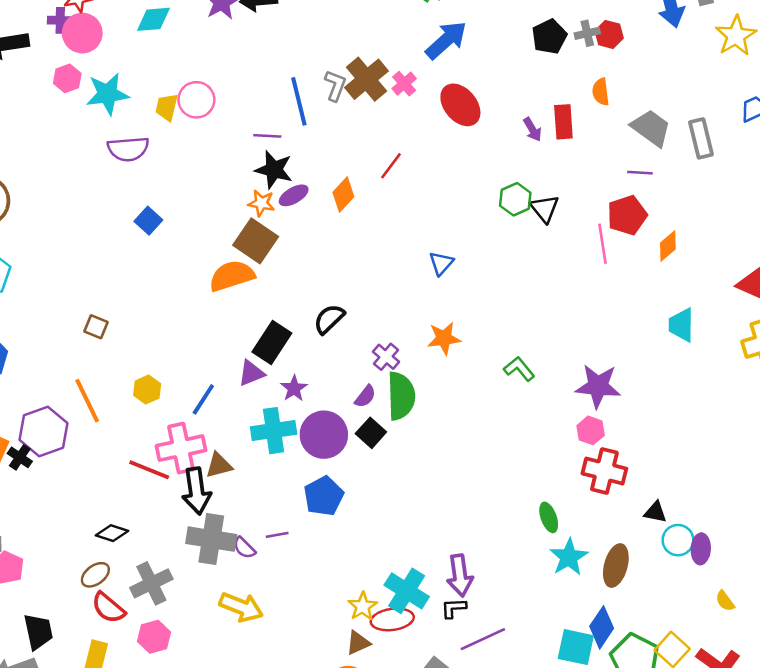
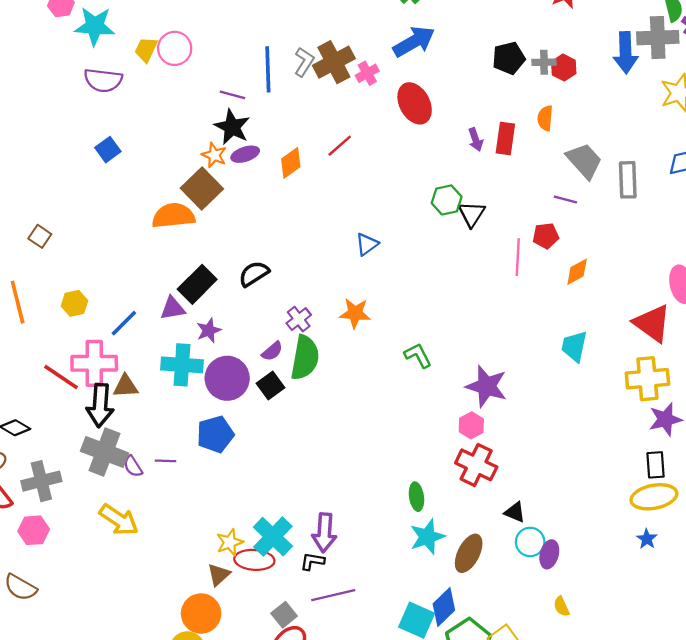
red pentagon: (627, 215) -> (546, 236), size x0.7
brown triangle: (358, 643) -> (219, 575), turned -30

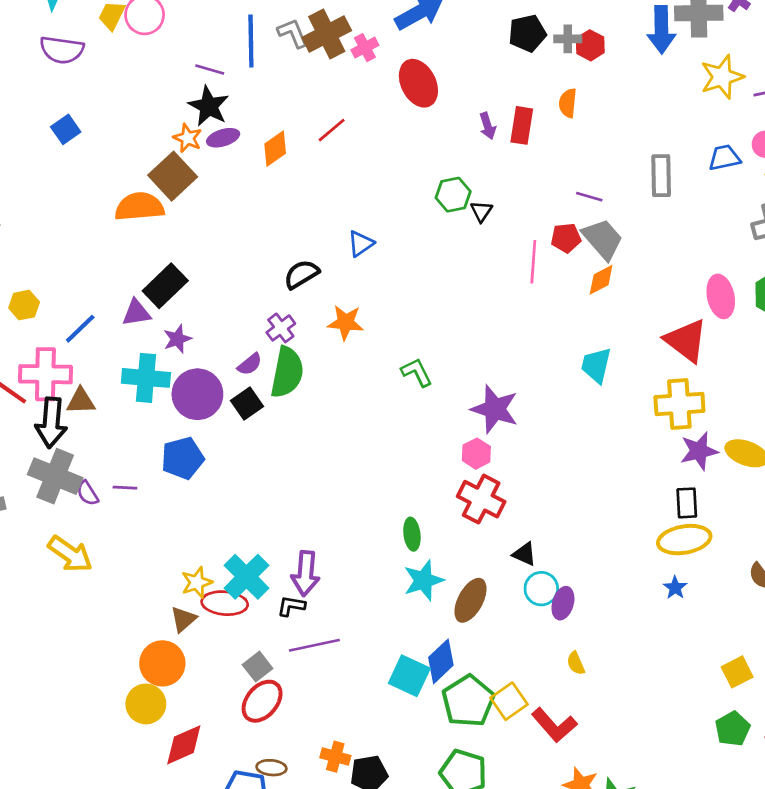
gray L-shape: (304, 62) -> (293, 33), turned -56
gray trapezoid: (584, 161) -> (603, 239), moved
black triangle: (472, 214) -> (481, 211), size x0.7
black semicircle: (254, 274) -> (301, 274), moved

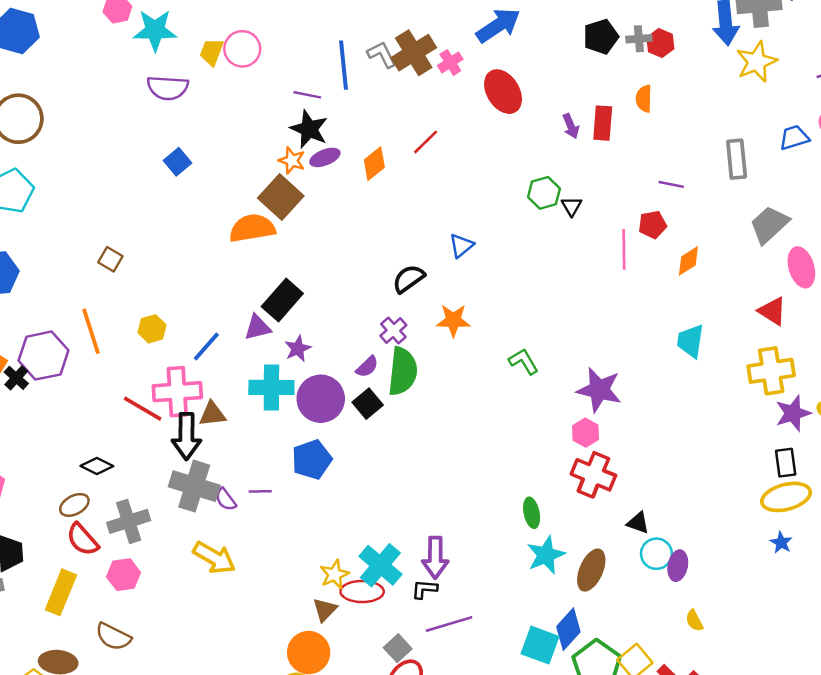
yellow star: (722, 77) -> (757, 62), moved
gray trapezoid: (603, 239) -> (769, 225), moved, turned -87
red triangle: (686, 341) -> (772, 311), size x0.7

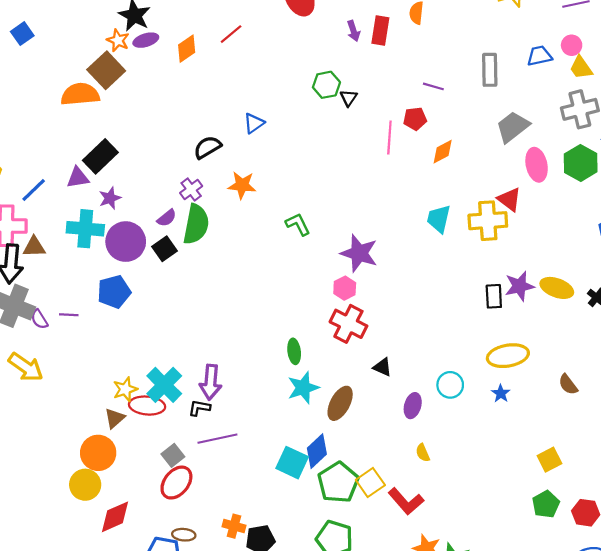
yellow cross: (771, 371) -> (488, 221), moved
black rectangle: (786, 463) -> (494, 296), moved
cyan circle: (656, 554) -> (450, 385), moved

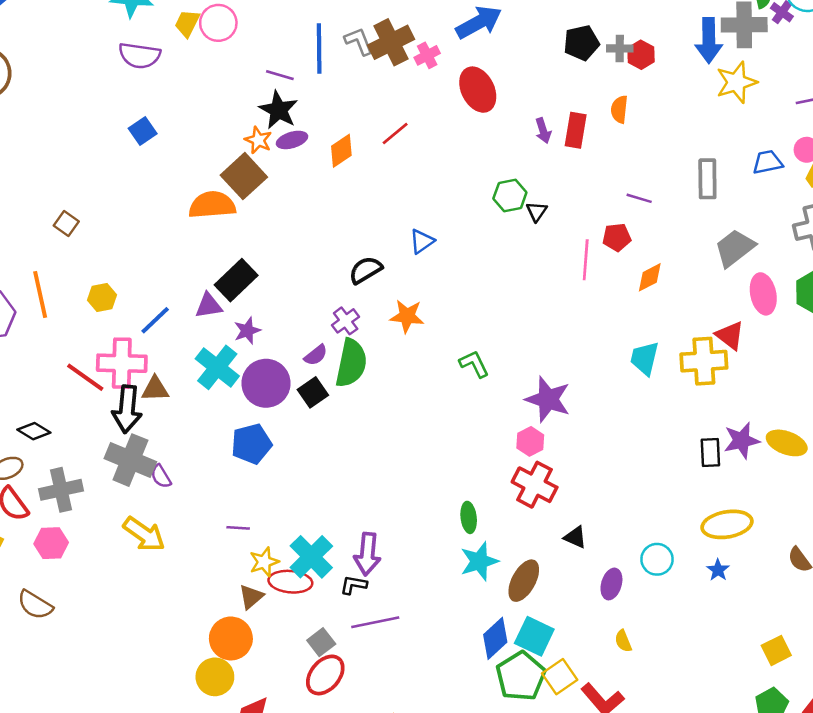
cyan cross: (85, 229) -> (217, 367), turned 33
purple line: (69, 315) -> (238, 528), moved
cyan square: (292, 463) -> (534, 636), moved

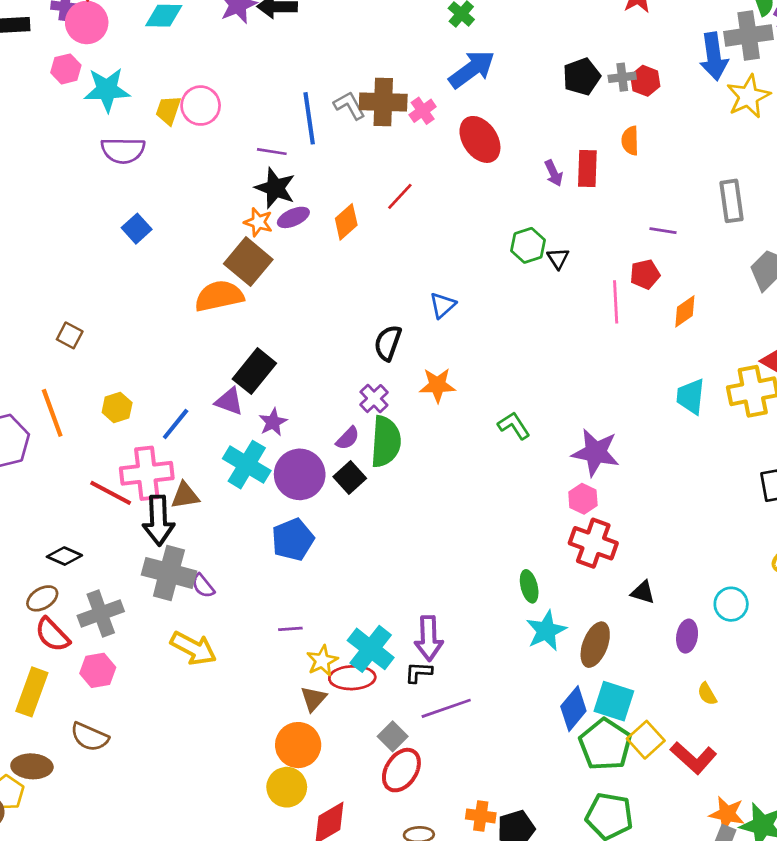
brown cross: (391, 42) -> (383, 102), turned 36
black semicircle: (366, 270) -> (388, 343), turned -32
purple triangle: (209, 306) -> (229, 401), turned 36

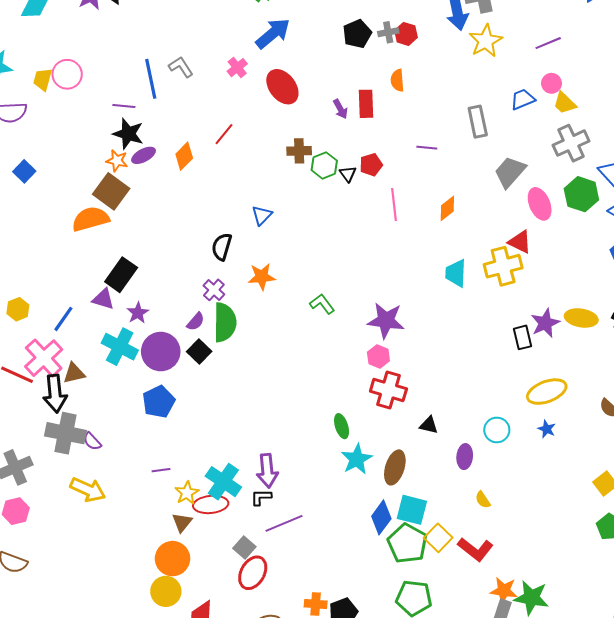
brown cross: (383, 102) -> (299, 151), moved, size x0.7
red pentagon: (645, 274) -> (371, 165), moved
pink cross: (147, 473) -> (44, 358), turned -33

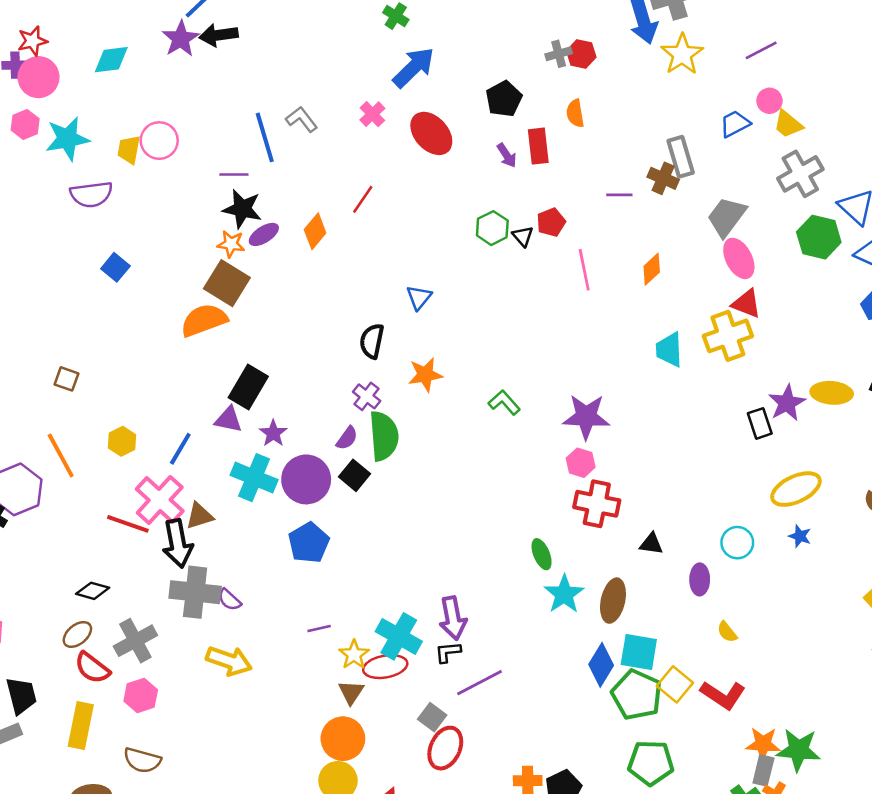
black pentagon: (357, 34) -> (504, 99), moved
brown cross: (299, 151) -> (663, 178), moved, turned 30
pink ellipse: (540, 204) -> (739, 258), moved

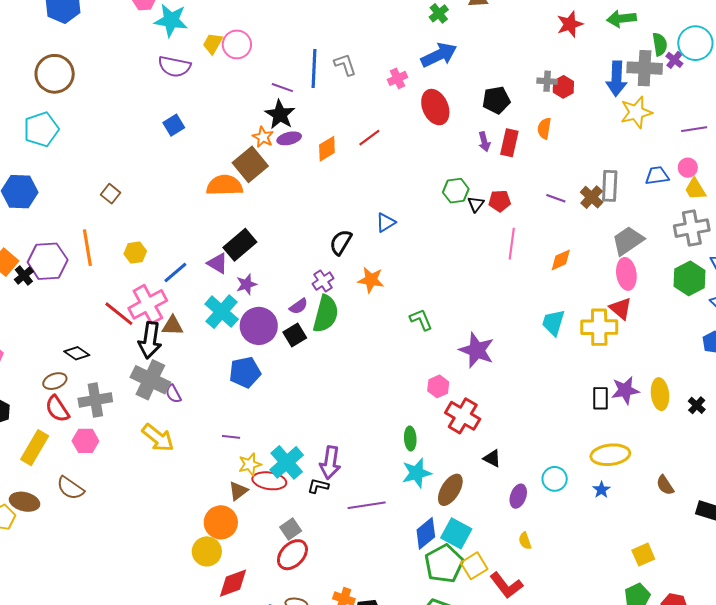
yellow ellipse: (832, 393) -> (660, 394), turned 60
pink hexagon: (581, 463) -> (438, 386), moved
purple line: (479, 683) -> (367, 505), moved

